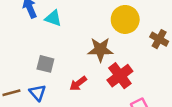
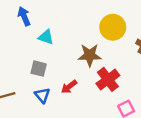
cyan triangle: (53, 18) -> (46, 37), moved
blue triangle: (38, 93) -> (42, 95), moved

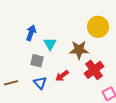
blue arrow: (24, 16) -> (31, 33), moved, turned 42
cyan triangle: (46, 37) -> (50, 44), moved, turned 40

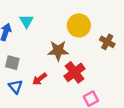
cyan triangle: (50, 44) -> (26, 21), moved

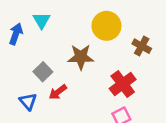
gray square: (12, 63) -> (43, 72), moved, turned 32
red cross: (74, 72) -> (123, 84), moved

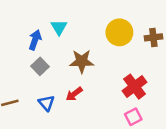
brown cross: (142, 46) -> (153, 37), moved, turned -36
brown star: (81, 57) -> (82, 61), moved
gray square: (43, 72) -> (40, 66), moved

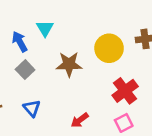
yellow circle: (119, 32) -> (109, 48), moved
blue arrow: (35, 40) -> (20, 42), turned -48
red arrow: (74, 94) -> (80, 120), moved

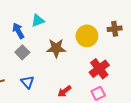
cyan triangle: (45, 28) -> (38, 21), turned 40

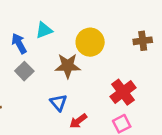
yellow circle: (87, 36) -> (90, 42), moved
blue triangle: (27, 82) -> (58, 103), moved

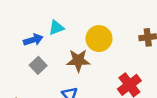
blue arrow: (19, 43) -> (33, 40), turned 102

